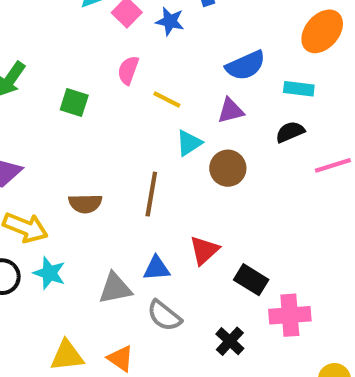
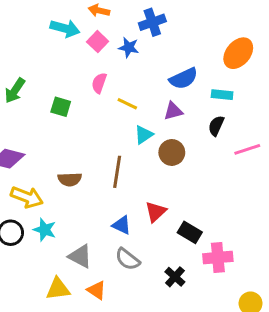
black semicircle: (290, 132) -> (216, 126), turned -42
blue triangle: (157, 268) -> (122, 225), turned 30
gray triangle: (115, 288) -> (80, 256), moved, turned 40

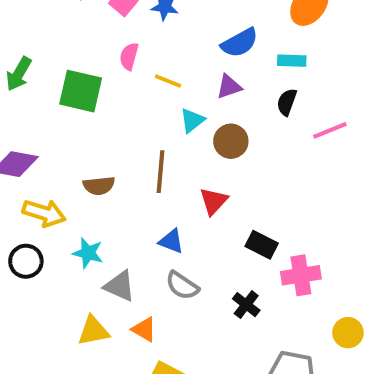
green square: (61, 107) -> (81, 91), size x1.6
red triangle: (156, 212) -> (214, 201), moved
cyan star: (45, 230) -> (88, 253), moved

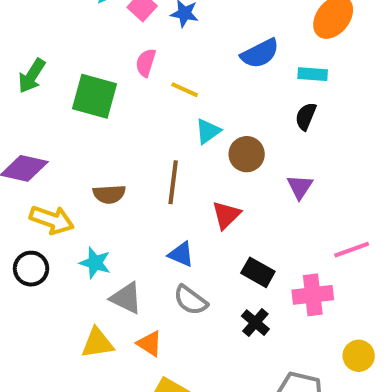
purple triangle: (229, 87) -> (300, 187), moved, turned -40
pink line: (330, 130) -> (352, 250), moved
black rectangle: (262, 245) -> (258, 272), moved

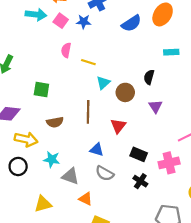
blue semicircle: (260, 53) -> (131, 23), moved
cyan rectangle: (313, 74) -> (171, 52), moved
green square: (94, 96) -> (41, 89), moved, size x0.7
black semicircle: (306, 116) -> (149, 77), moved
yellow triangle: (97, 343) -> (43, 204), moved

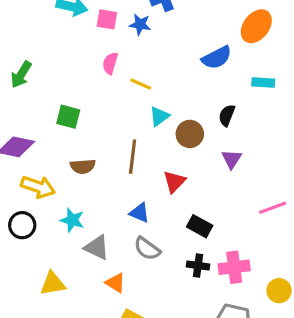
pink square: (61, 21) -> (107, 19), turned -32
blue semicircle: (131, 23) -> (217, 58), moved
pink cross: (169, 163) -> (234, 267), moved
black cross: (140, 181) -> (198, 266), turned -32

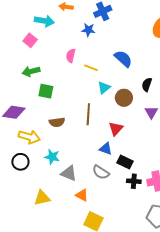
pink square: (107, 19) -> (30, 40), moved, turned 32
blue semicircle: (217, 58) -> (123, 59), moved, turned -108
green arrow: (21, 75) -> (31, 71), moved, turned 48
blue triangle: (139, 213) -> (106, 149), moved
black rectangle: (200, 226) -> (125, 162), moved

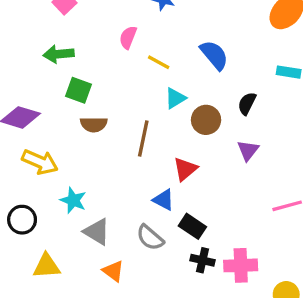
brown semicircle: (57, 122) -> (94, 124), moved
black circle: (20, 162) -> (22, 220), moved

